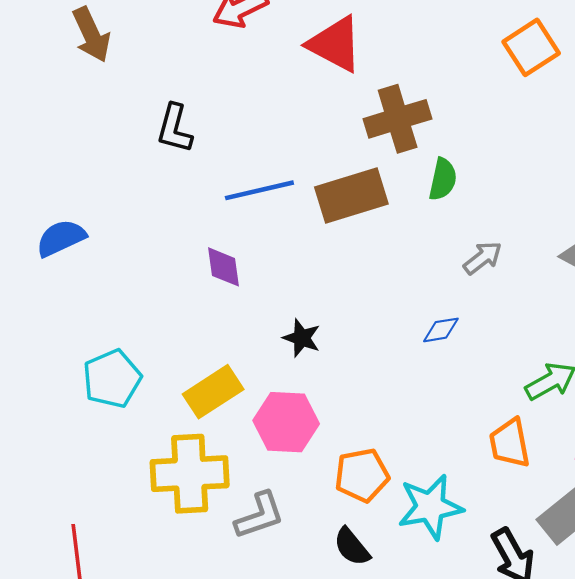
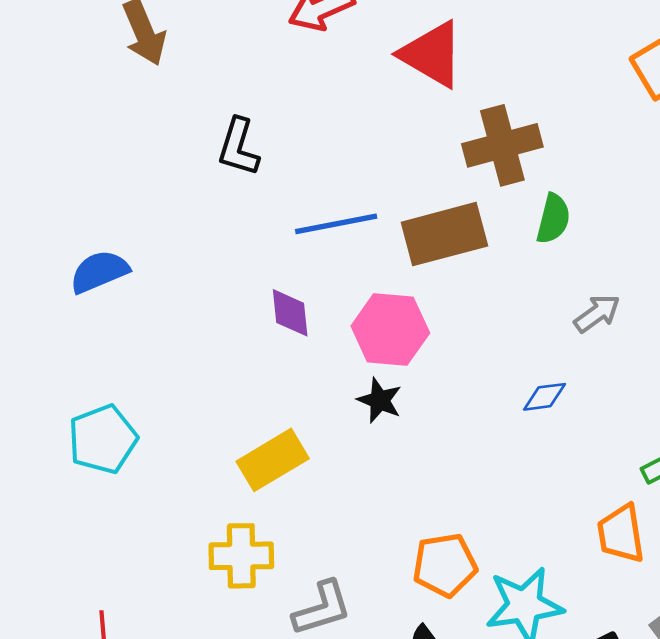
cyan pentagon: (112, 379) -> (103, 439), moved
pink hexagon: (286, 422) -> (390, 330), moved
yellow cross: (190, 474) -> (241, 556), size x0.7

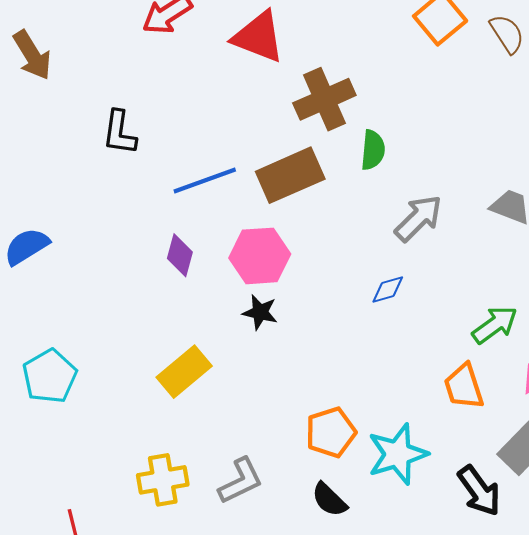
purple diamond: (290, 313) -> (180, 255), turned 30
gray arrow: (597, 313) -> (418, 218), size x1.4
yellow cross: (241, 556) -> (163, 480), moved

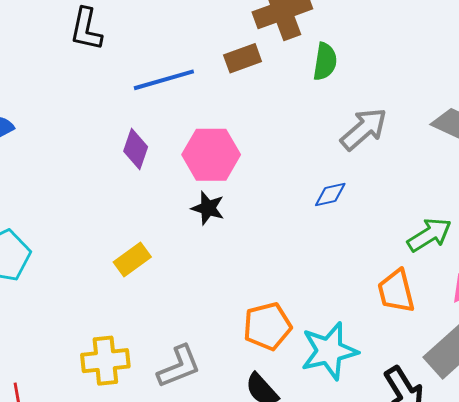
brown rectangle: (290, 175) -> (243, 58), moved, size x0.6
yellow rectangle: (184, 372) -> (132, 259), size x0.7

